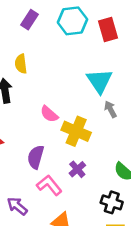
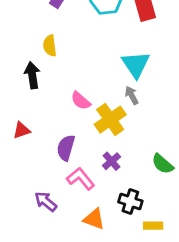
gray arrow: (110, 109) -> (132, 95), moved
yellow cross: (76, 131) -> (110, 120), turned 32
black cross: (112, 202) -> (130, 202), moved

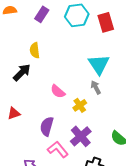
black arrow: (32, 75) -> (22, 72), turned 54
yellow cross: (110, 120) -> (80, 105), size x0.6
purple cross: (112, 161) -> (81, 136), size x1.5

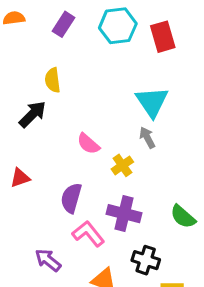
purple cross: (81, 136) -> (124, 214), turned -35

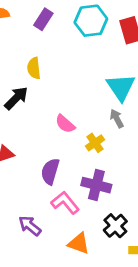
black cross: (146, 260) -> (115, 226), turned 30

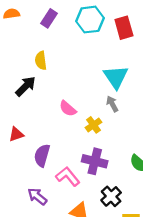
purple semicircle: (50, 171) -> (42, 155), moved

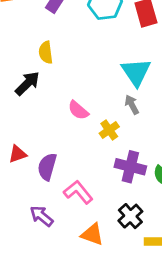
red triangle: (16, 134) -> (18, 154), moved
purple cross: (95, 161) -> (130, 167), moved

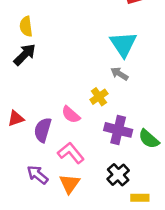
yellow semicircle: (46, 52) -> (26, 26), moved
gray arrow: (132, 105) -> (119, 74), turned -30
pink semicircle: (78, 110) -> (71, 115), moved
orange triangle: (92, 234) -> (70, 184), moved, turned 45

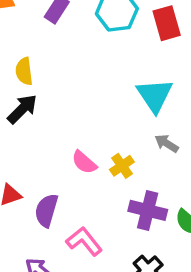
gray arrow: (119, 74) -> (167, 143), moved
pink semicircle: (71, 115) -> (84, 162), moved

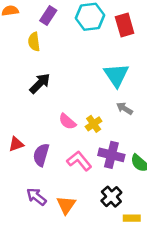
yellow semicircle: (24, 71) -> (34, 42), moved
black arrow: (22, 109) -> (40, 83), moved
pink L-shape: (84, 241) -> (79, 161), moved

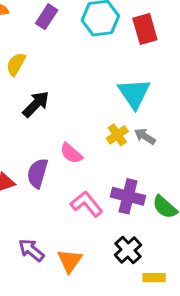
yellow semicircle: (34, 42) -> (16, 64), moved, turned 36
yellow cross: (94, 124) -> (117, 135), moved
purple semicircle: (41, 155) -> (37, 173), moved

